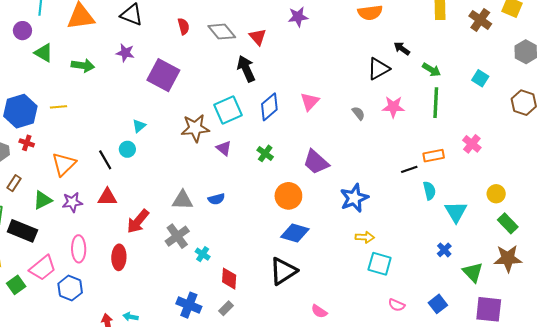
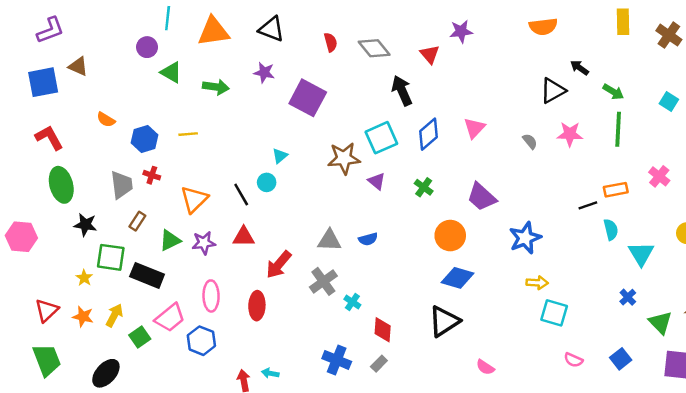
red triangle: (258, 37) -> (430, 54), moved
blue hexagon: (20, 111) -> (145, 139), size x0.7

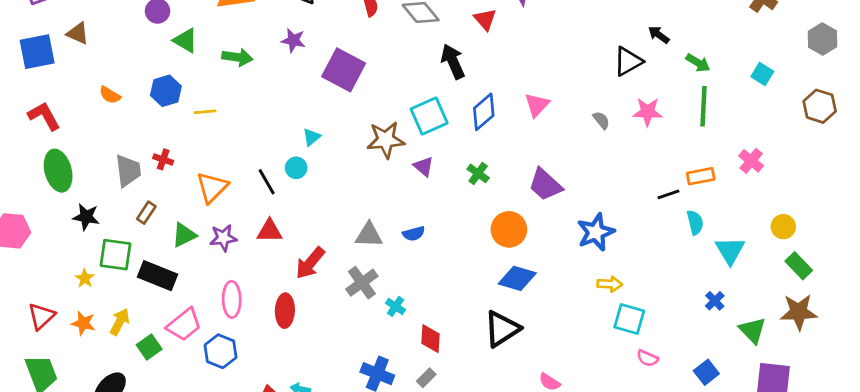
blue hexagon: (145, 139) -> (166, 91), moved
pink semicircle: (573, 360) -> (648, 358), moved

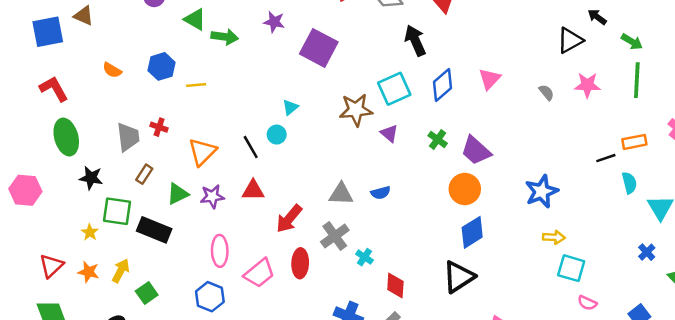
green triangle: (186, 40) -> (195, 19), moved
purple trapezoid: (545, 185) -> (476, 151), moved
blue diamond: (517, 278) -> (472, 232), turned -48
red ellipse: (285, 311) -> (300, 263), moved
pink trapezoid: (184, 325) -> (259, 273), moved

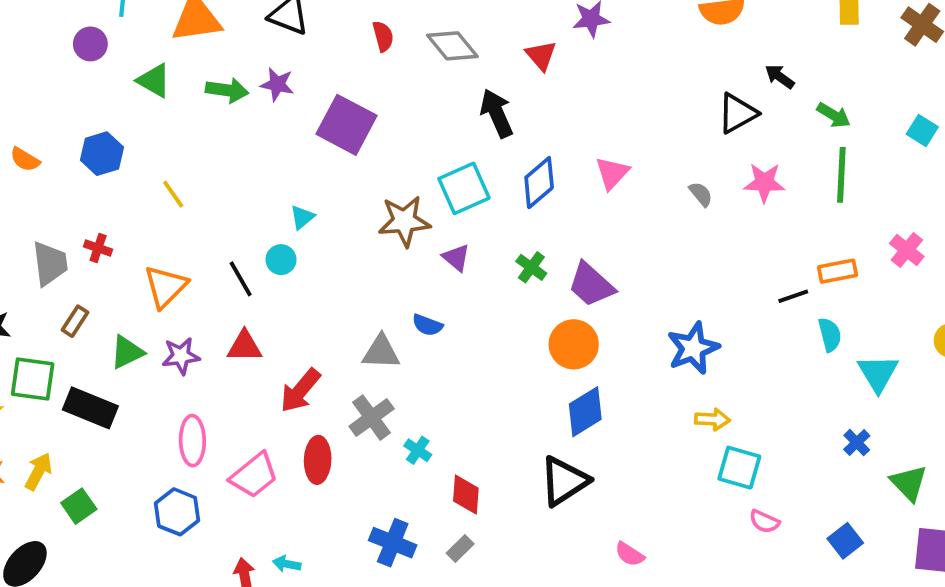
green arrow: (225, 37) -> (227, 90), moved
yellow line: (196, 85) -> (173, 194), moved, turned 60
blue semicircle: (381, 193) -> (427, 325), moved, turned 36

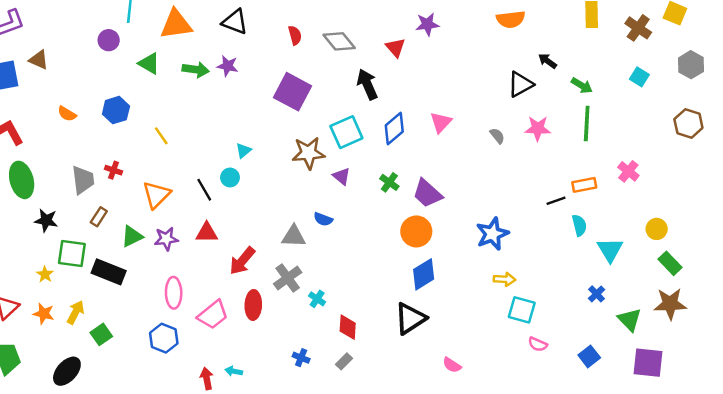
purple square: (346, 125) -> (293, 92), moved
cyan square: (922, 131) -> (639, 77), moved
blue cross: (393, 543) -> (301, 358), size x0.6

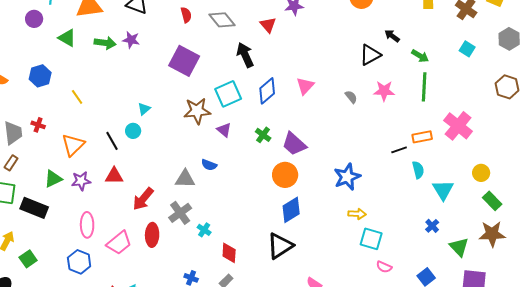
pink cross: (628, 171) -> (458, 126), size x1.6
brown rectangle: (99, 217) -> (11, 163), moved

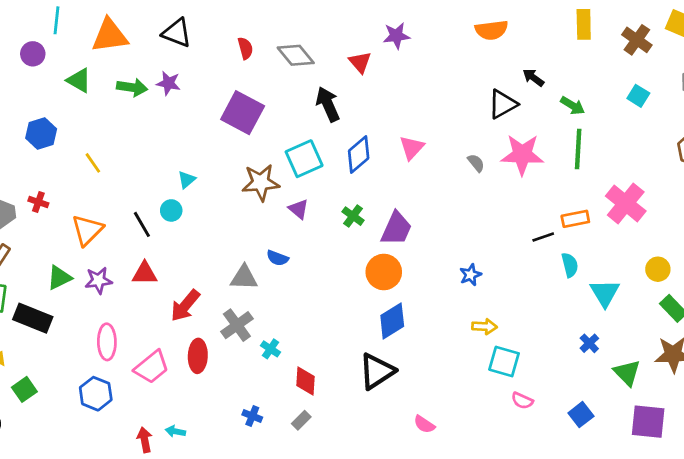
pink star: (384, 91) -> (522, 155), size x1.4
purple trapezoid: (294, 144) -> (396, 229), turned -108
blue star: (347, 177) -> (470, 275), size x0.6

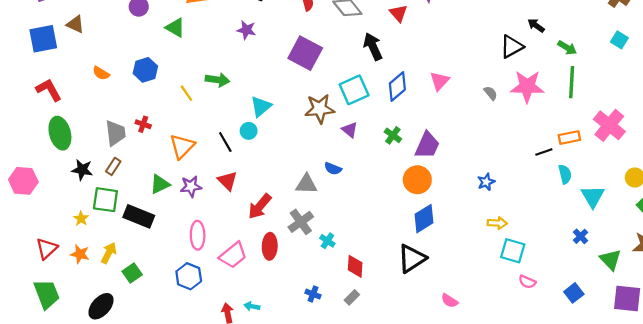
green arrow: (132, 87) -> (218, 80), moved
cyan triangle: (187, 180) -> (261, 106), size x1.5
red triangle: (145, 273) -> (228, 181), turned 45

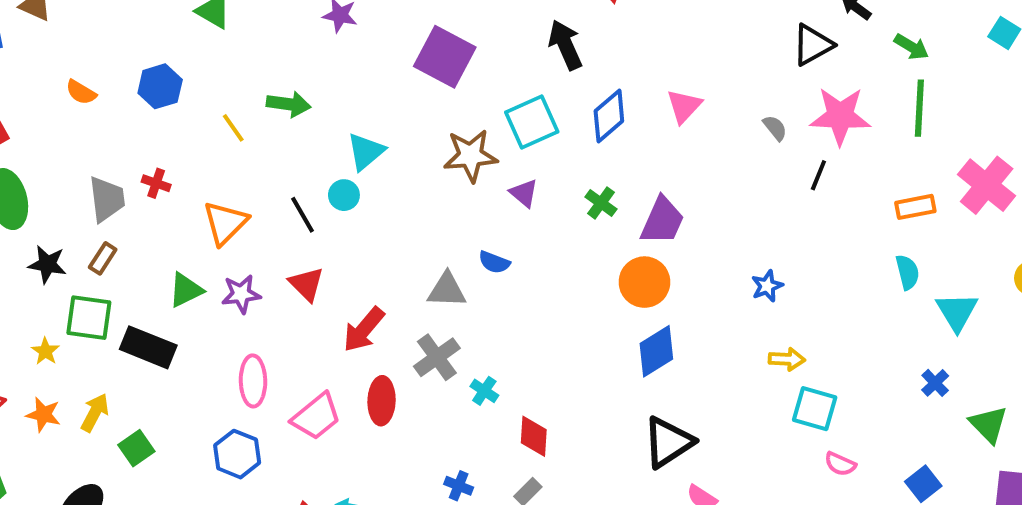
black line: (544, 152) -> (818, 175), moved, turned -49
black triangle: (412, 259) -> (668, 442), moved

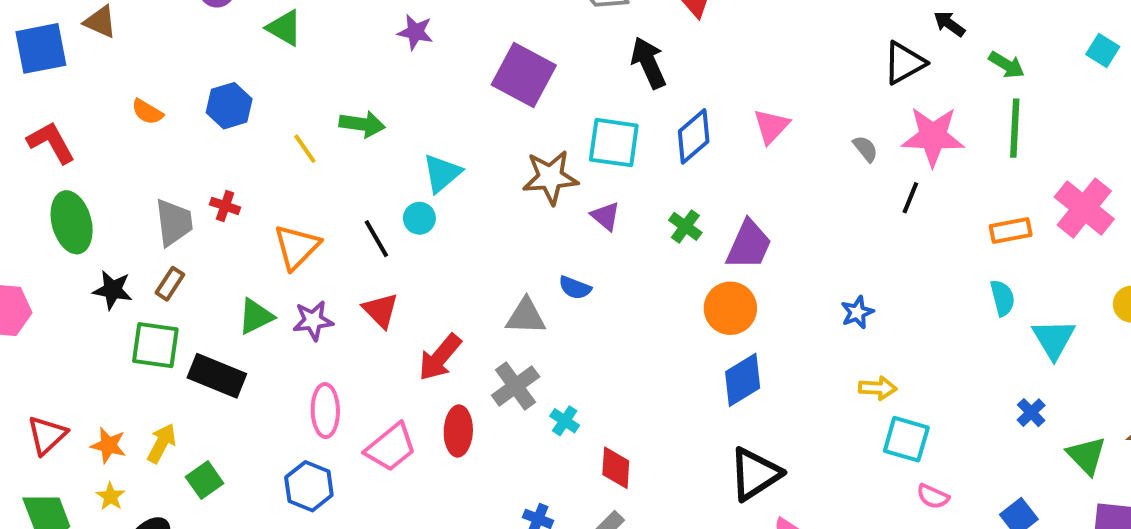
cyan square: (532, 122) -> (614, 143), turned 32
yellow star: (45, 351) -> (110, 496), moved

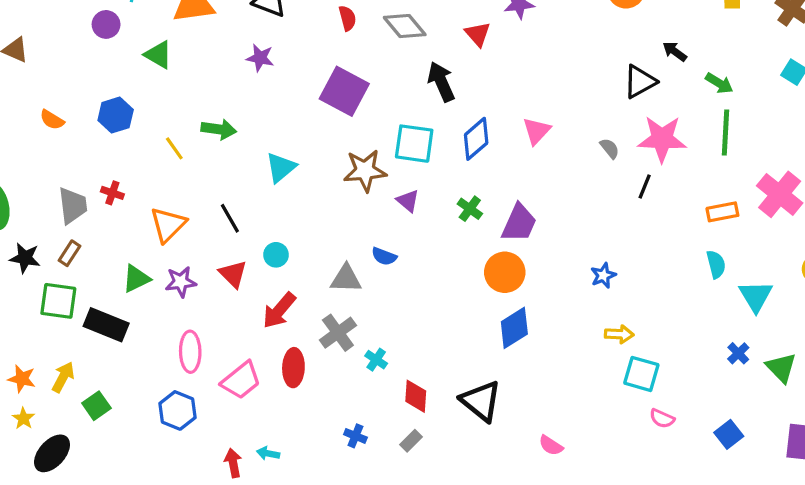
cyan circle: (419, 218) -> (276, 255), moved
green triangle: (1086, 456) -> (781, 368), moved
black triangle: (755, 474) -> (481, 401), moved, turned -48

